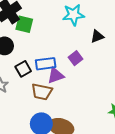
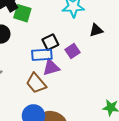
black square: (23, 69) -> (50, 42), moved
brown trapezoid: (42, 92) -> (36, 83), turned 35

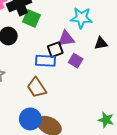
purple square: (73, 51) -> (76, 61), turned -32
purple triangle: (51, 68) -> (66, 39), moved

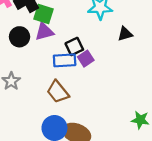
purple triangle: (66, 39) -> (44, 32), moved
purple square: (76, 61) -> (86, 59), moved, turned 32

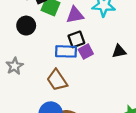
purple triangle: (44, 32) -> (75, 15), moved
black triangle: (125, 34) -> (119, 51), moved

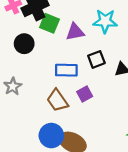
black square: (76, 39) -> (96, 59), moved
purple square: (86, 52) -> (85, 94), moved

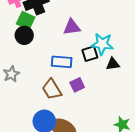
cyan star: (105, 21) -> (102, 44), moved
green square: (49, 23) -> (26, 21), moved

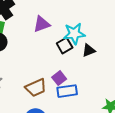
blue rectangle: (62, 62) -> (67, 91), moved
brown trapezoid: (52, 89) -> (36, 88), turned -70

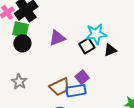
purple triangle: (42, 24) -> (57, 38), moved
blue rectangle: (67, 91) -> (76, 91), moved

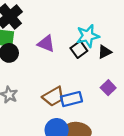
purple triangle: (57, 38) -> (46, 44), turned 48
purple square: (82, 77) -> (108, 88), moved

